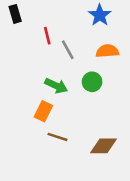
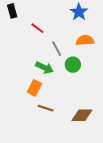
red line: (47, 36) -> (37, 28), turned -40
gray line: (68, 50) -> (57, 48), moved

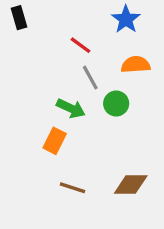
red line: (37, 28) -> (81, 45), moved
brown line: (46, 108) -> (72, 188), moved

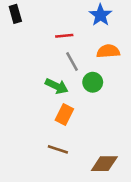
red line: (81, 45) -> (64, 36), turned -42
orange rectangle: (55, 141) -> (64, 115), moved
brown diamond: (131, 184) -> (104, 164), moved

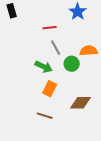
orange semicircle: (108, 51) -> (89, 51), moved
brown diamond: (104, 164) -> (81, 103), moved

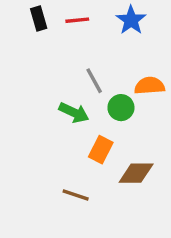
black rectangle: (12, 11) -> (39, 18), moved
red line: (50, 28) -> (77, 20), moved
orange rectangle: (50, 89) -> (101, 150), moved

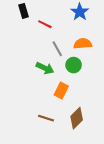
red line: (77, 20) -> (45, 24), moved, turned 32
orange semicircle: (150, 86) -> (83, 44), moved
brown diamond: (136, 173) -> (77, 118), moved, turned -45

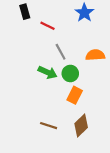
orange semicircle: (83, 44) -> (95, 55), moved
green circle: (74, 65) -> (70, 73), moved
orange rectangle: (61, 91) -> (75, 95), moved

